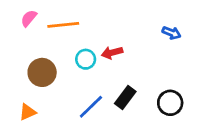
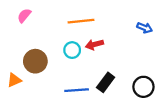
orange line: (63, 25) -> (81, 21), moved
blue line: (91, 107) -> (77, 90), turned 40
orange triangle: (28, 112) -> (14, 80), moved

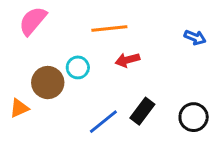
pink semicircle: (24, 15) -> (33, 21), size x1.5
cyan circle: (72, 50) -> (78, 67), moved
blue line: (77, 90) -> (103, 122), turned -35

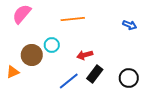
red arrow: (127, 60) -> (85, 55), moved

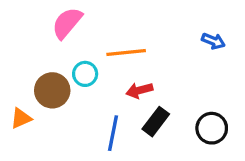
pink semicircle: (22, 14) -> (67, 23), moved
orange line: (73, 19) -> (126, 53), moved
blue line: (69, 81) -> (113, 133), turned -40

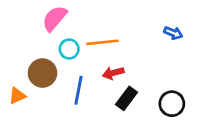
cyan circle: (85, 74) -> (69, 49), moved
blue line: (113, 133) -> (78, 90), moved

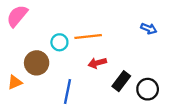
pink semicircle: (54, 18) -> (17, 16), moved
blue line: (78, 90) -> (67, 91), moved
black rectangle: (127, 98) -> (121, 81), moved

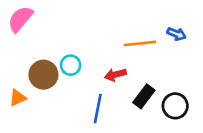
orange line: (88, 37) -> (140, 43), moved
cyan circle: (59, 42) -> (71, 65), moved
blue line: (67, 91) -> (98, 109), moved

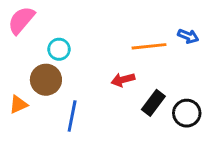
cyan circle: (71, 65) -> (59, 49), moved
blue line: (98, 109) -> (72, 116), moved

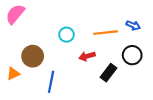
cyan circle: (59, 49) -> (66, 35), moved
black circle: (187, 113) -> (132, 55), moved

